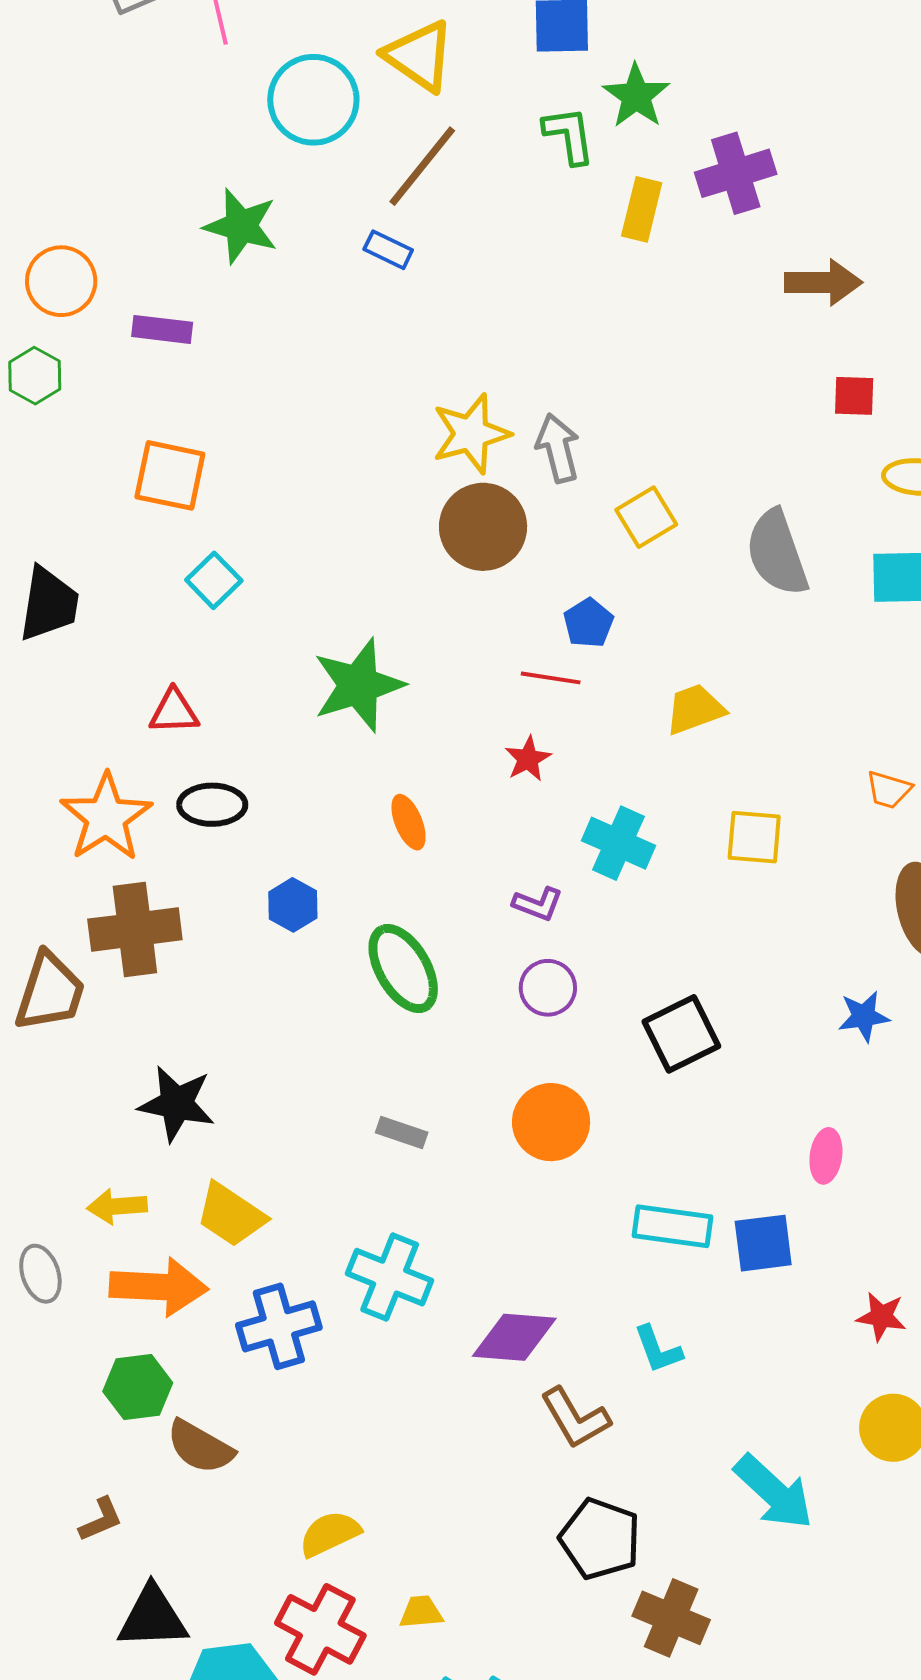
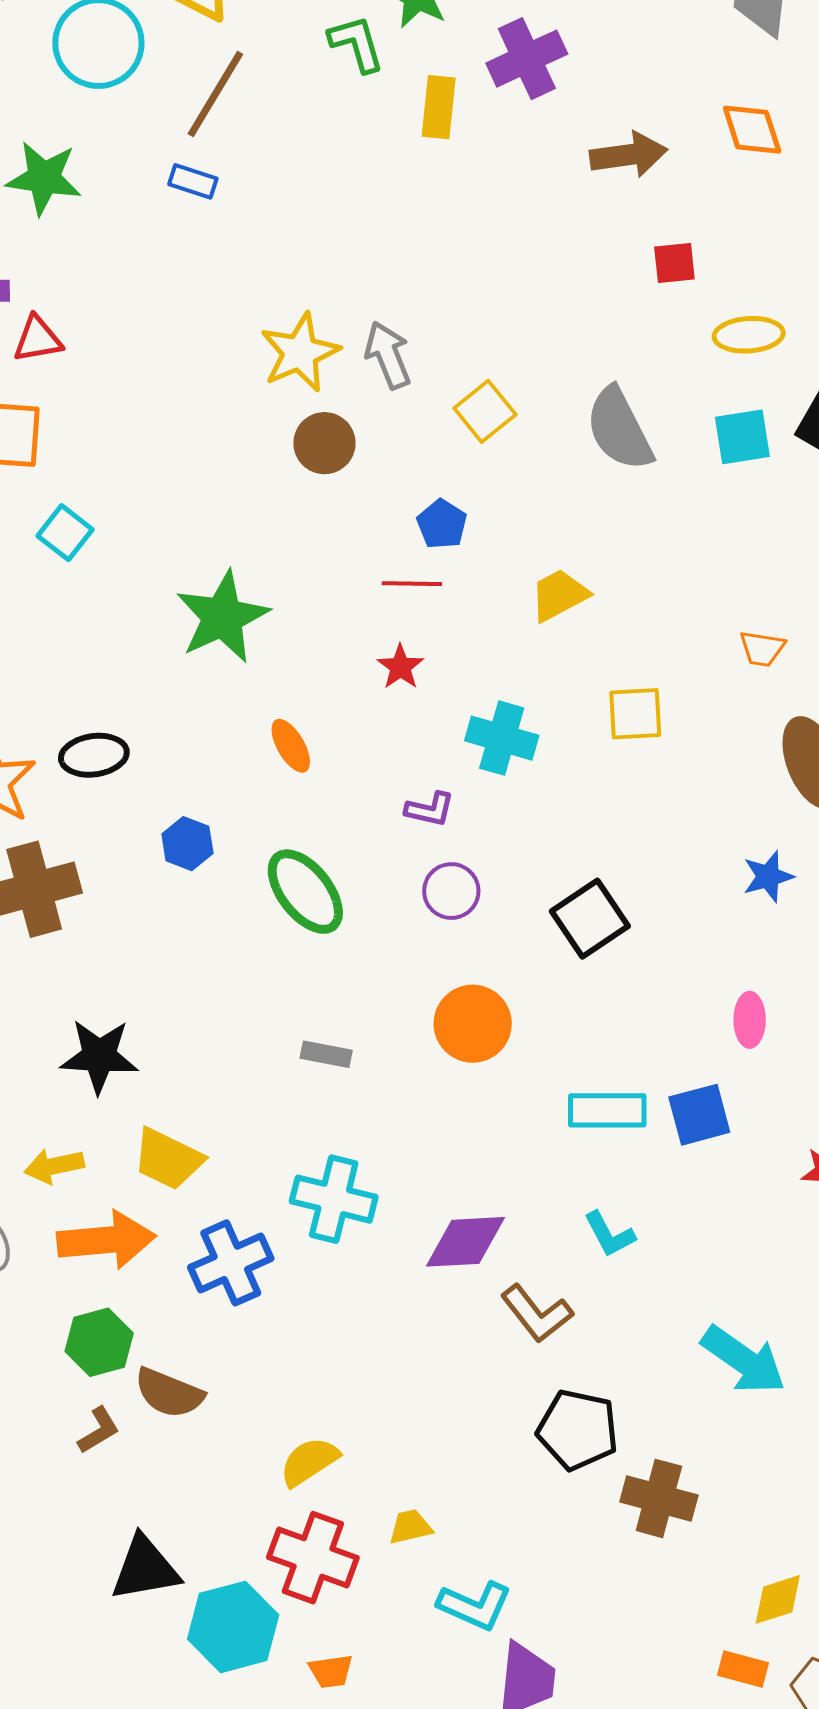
brown circle: (483, 527) -> (324, 443), size x0.7
red triangle: (174, 712) -> (38, 339), moved
brown L-shape: (101, 1520) -> (99, 1430), moved

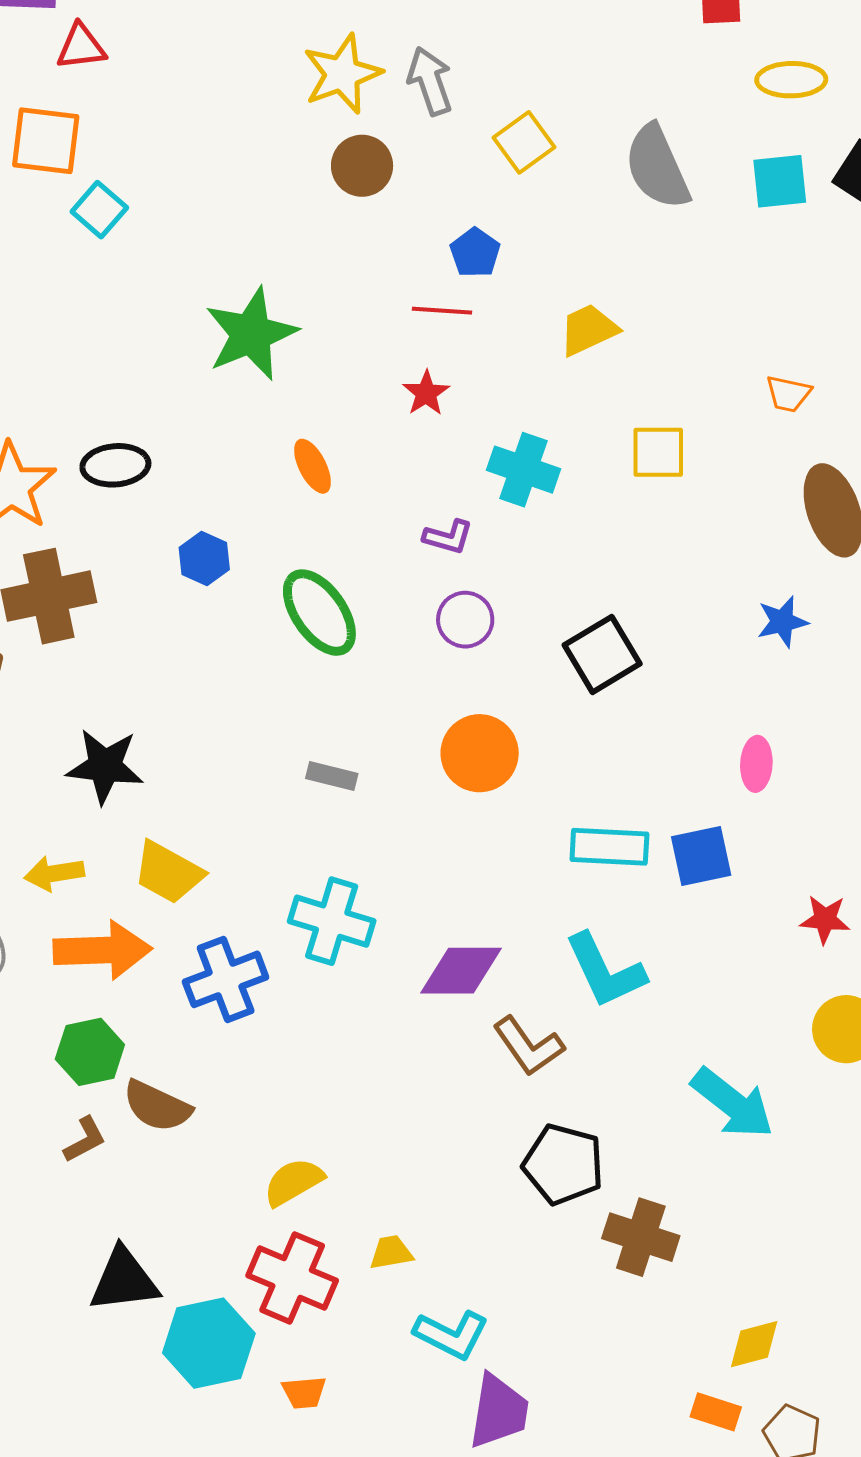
cyan square: (65, 533) -> (99, 210), moved
cyan L-shape: (609, 1234) -> (605, 971), size x1.6

